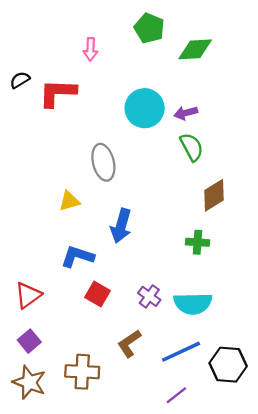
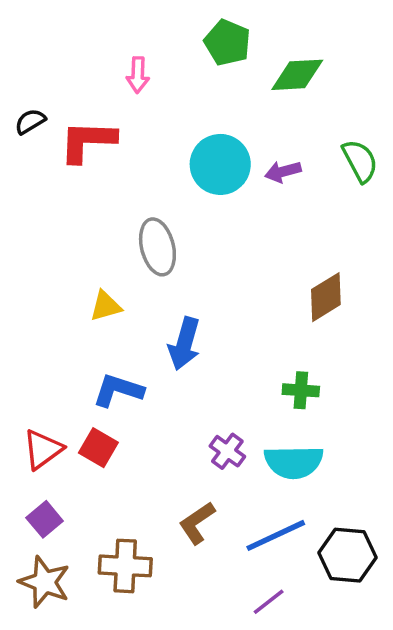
green semicircle: (192, 147) -> (360, 161), moved
green cross: (198, 242) -> (301, 390), moved
red square: (98, 294) -> (98, 448), moved

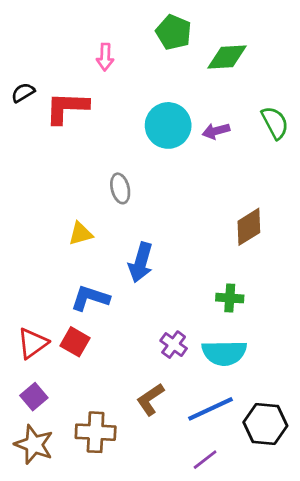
gray ellipse: (157, 247) -> (120, 188), size x0.7

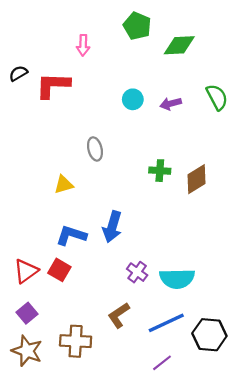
cyan circle: (168, 125) -> (133, 99), size x0.6
blue arrow: (141, 262) -> (112, 227), moved
green cross: (230, 298) -> (160, 171), moved

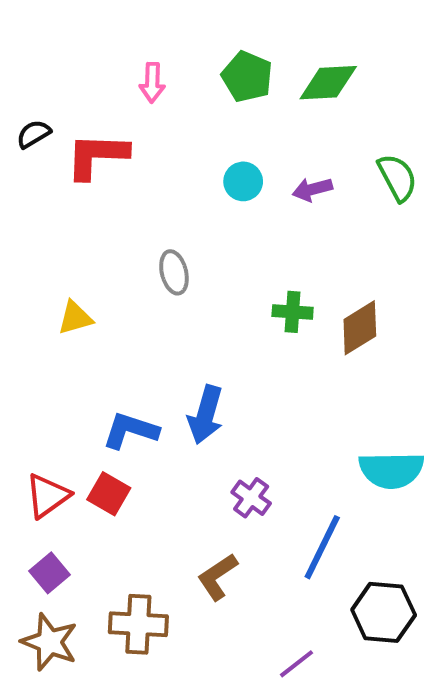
green pentagon: (137, 26) -> (247, 77), moved
yellow triangle: (64, 185) -> (75, 318), moved
cyan semicircle: (177, 279) -> (391, 470), moved
blue line: (166, 323) -> (322, 547), moved, turned -39

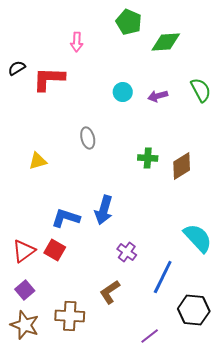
green pentagon: (247, 77) -> (129, 22), moved
cyan semicircle: (391, 470) -> (198, 238), turned -132

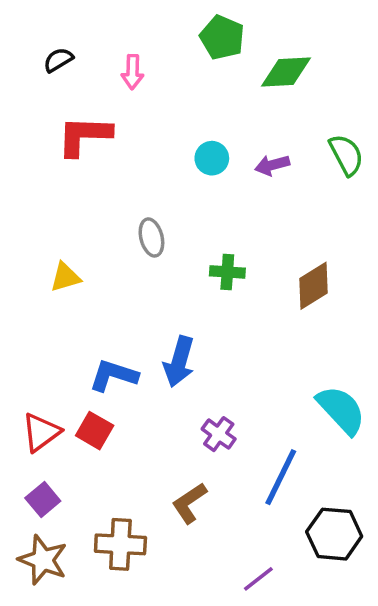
black semicircle: (17, 68) -> (58, 60), moved
green cross: (148, 158) -> (227, 272), moved

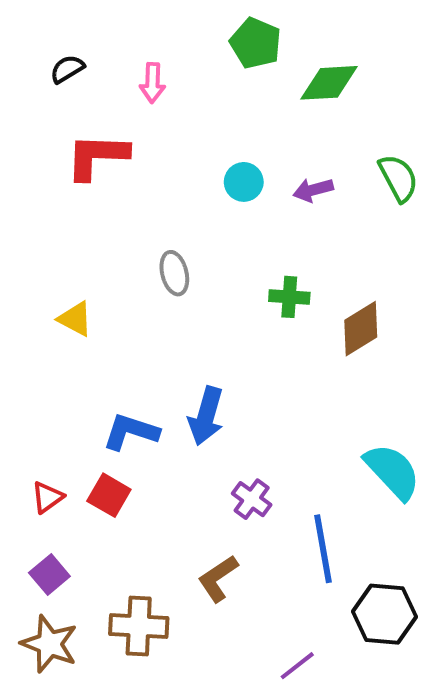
green cross: (227, 272) -> (289, 297), moved
yellow triangle: (65, 277) -> (75, 319), turned 44
red triangle: (41, 432) -> (47, 497), size x0.7
blue line: (281, 477) -> (323, 549), turned -36

